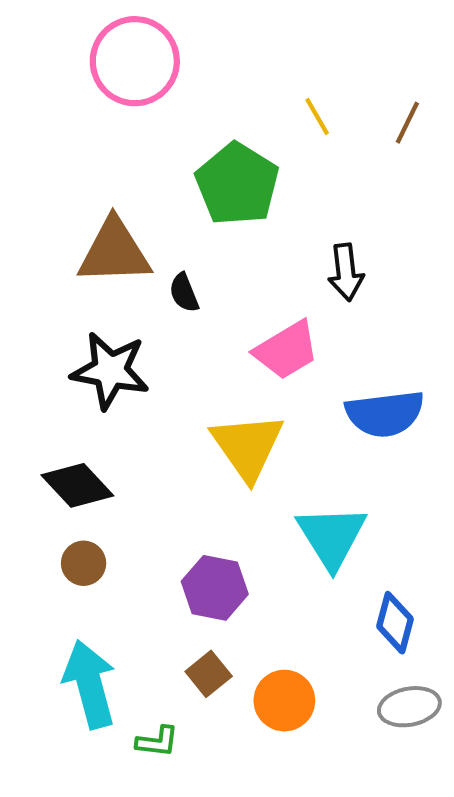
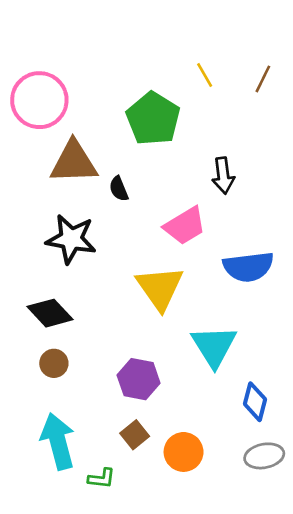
pink circle: (135, 61) -> (39, 100), moved

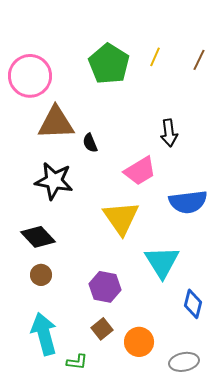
yellow line: (205, 75) -> (155, 57), turned 54
green pentagon: (153, 119) -> (109, 64), moved
gray ellipse: (264, 456) -> (184, 362), moved

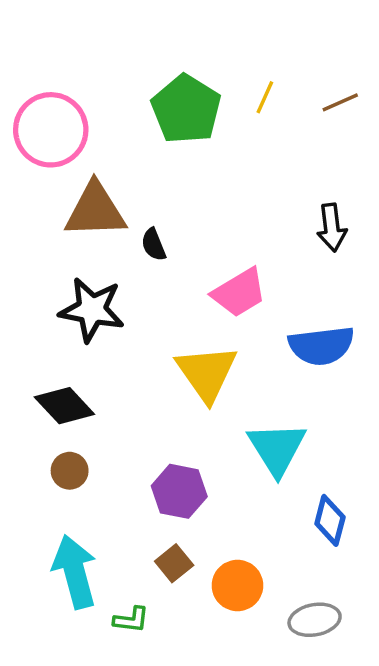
brown line: (199, 60) -> (340, 102), turned 40
black arrow: (169, 133) -> (332, 227), moved

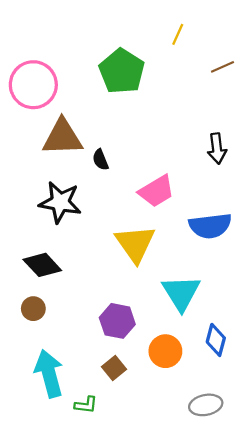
yellow line: (265, 97) -> (178, 34), moved
brown circle: (70, 471) -> (33, 309), moved
orange circle: (237, 585) -> (165, 351), moved

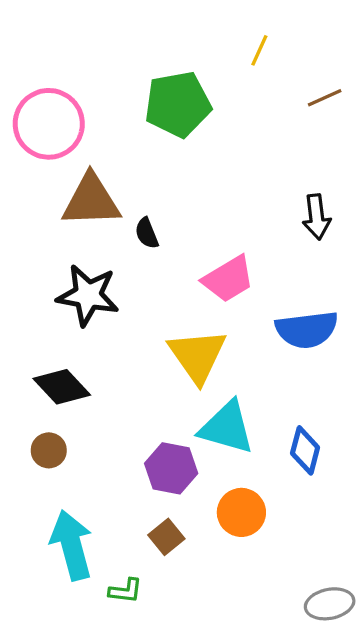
green pentagon: (122, 71) -> (178, 104), turned 30
cyan triangle: (181, 293) -> (227, 428), moved, turned -42
blue diamond: (216, 340) -> (305, 450), moved
gray ellipse: (206, 405) -> (330, 604), moved

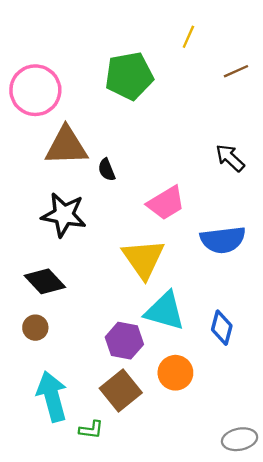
black arrow: (317, 217) -> (230, 158), turned 140
brown square: (166, 537) -> (121, 391), size x1.6

